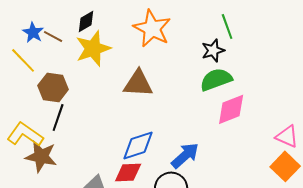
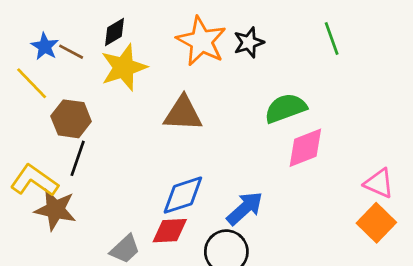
green line: (227, 26) -> (332, 39), moved
black star: (213, 50) -> (249, 42), moved

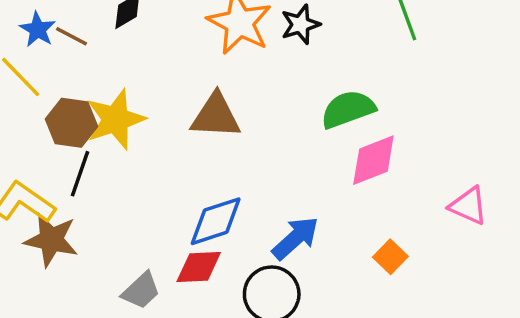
yellow star: (124, 67) -> (116, 119), moved
orange square: (376, 223) -> (390, 257), moved, size x0.7

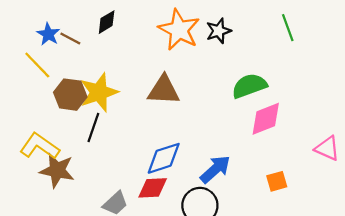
black line: (80, 174) -> (93, 128), moved
orange square: (390, 257) -> (277, 181), turned 30

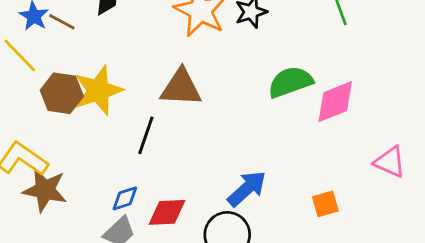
pink diamond: (266, 119) -> (335, 102), moved
black line: (93, 128) -> (146, 135), moved
blue diamond: (164, 158) -> (125, 198), moved, size x0.6

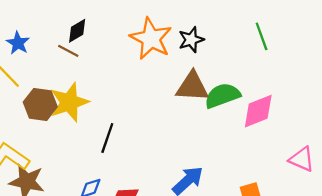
brown line: (62, 22) -> (68, 51), moved
brown triangle: (181, 88) -> (192, 87), moved

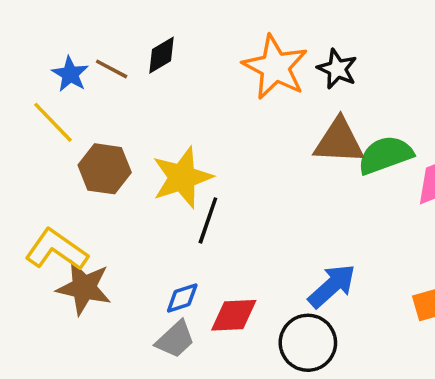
black star: (191, 40) -> (337, 69), turned -30
brown line: (68, 51) -> (112, 69), moved
yellow star: (69, 102) -> (182, 177), moved

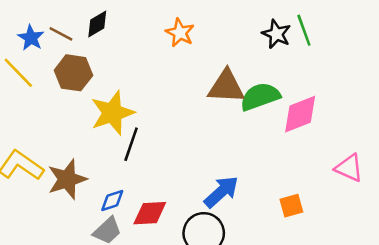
orange star: (275, 67) -> (180, 33), size x0.6
black star: (337, 69) -> (276, 34), moved
brown hexagon: (105, 169) -> (73, 73), moved
brown star: (84, 288) -> (67, 179), moved, turned -30

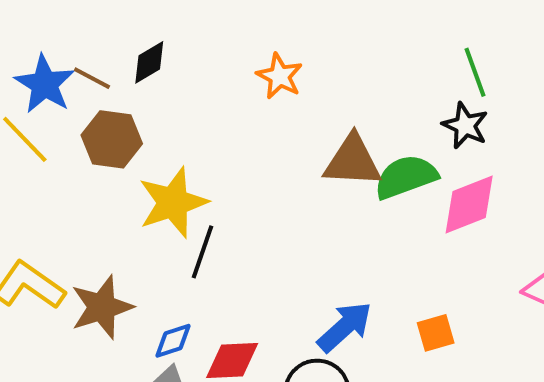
black star: (276, 34) -> (465, 126), moved
blue star: (31, 38) -> (45, 84), size x1.4
orange square: (291, 206) -> (436, 333), moved

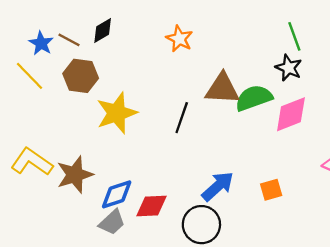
blue star: (45, 84) -> (41, 43), size x0.7
black line: (203, 252) -> (182, 118), moved
blue diamond: (173, 341) -> (117, 194), size x1.4

